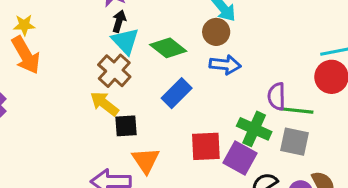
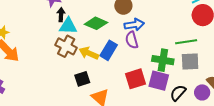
cyan triangle: (125, 41) -> (68, 26), turned -30
purple semicircle: (277, 96) -> (132, 40), moved
yellow arrow: (104, 104) -> (89, 53), moved

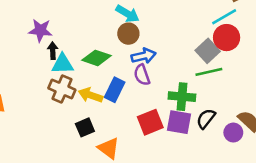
gray square: (190, 62) -> (208, 51), moved, turned -36
black semicircle: (178, 93) -> (206, 119), moved

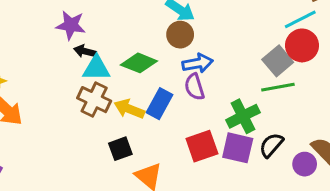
black arrow: (53, 51) -> (85, 51), turned -77
green cross: (182, 97) -> (243, 116), turned -35

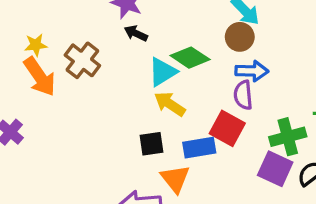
cyan triangle: (96, 68) -> (162, 72), moved, turned -44
brown cross: (94, 100) -> (82, 60), moved
blue rectangle: (159, 104) -> (199, 148), moved, turned 40
red square: (202, 146) -> (227, 128), moved, turned 36

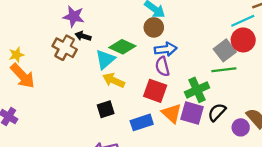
brown cross: (82, 60) -> (65, 48), moved
blue rectangle: (199, 148) -> (142, 122), moved
orange triangle: (175, 179) -> (172, 113), moved

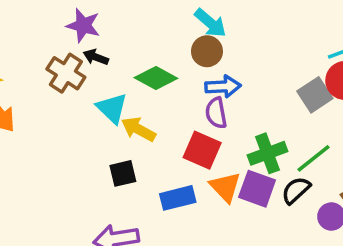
cyan triangle: (105, 59) -> (112, 108), moved, turned -40
green line: (224, 70) -> (313, 158), moved, turned -35

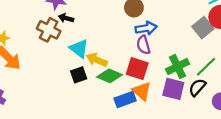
green diamond: (156, 78) -> (109, 76), moved
black square: (123, 173) -> (79, 75), moved
orange triangle: (225, 187) -> (142, 91), moved

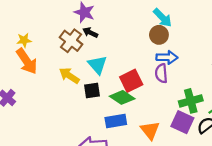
yellow arrow: (97, 60) -> (69, 76), moved
red square: (137, 69) -> (131, 81), moved, turned 35
orange triangle: (142, 91) -> (150, 130), moved
blue rectangle: (125, 99) -> (116, 121), moved

